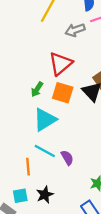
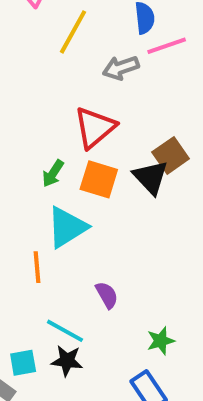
cyan line: (45, 151) -> (65, 331), moved
orange line: (28, 167) -> (37, 267), moved
black star: (45, 195) -> (67, 361), turned 30

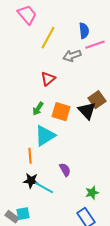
red triangle: (95, 128) -> (48, 79), moved, size x0.7
black star: (67, 361) -> (31, 181), moved
cyan square: (23, 363) -> (23, 214), moved

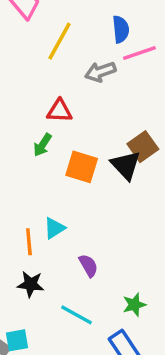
red triangle: (48, 79) -> (60, 111), turned 42
green arrow: (38, 109) -> (43, 145), moved
cyan triangle: (45, 136) -> (54, 228), moved, size x0.6
cyan line: (44, 188) -> (76, 315), moved

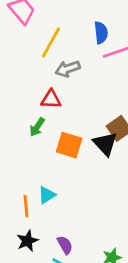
gray arrow: (100, 72) -> (68, 69), moved
purple semicircle: (88, 266) -> (65, 245), moved
black star: (31, 284) -> (27, 241), turned -30

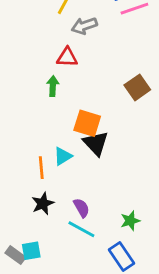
green arrow: (37, 127) -> (53, 86), turned 150
black triangle: (105, 144) -> (96, 143), moved
orange square: (69, 145) -> (87, 123), moved

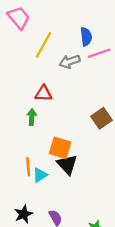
gray arrow: (84, 26) -> (70, 62), moved
orange line: (41, 168) -> (28, 167), moved

